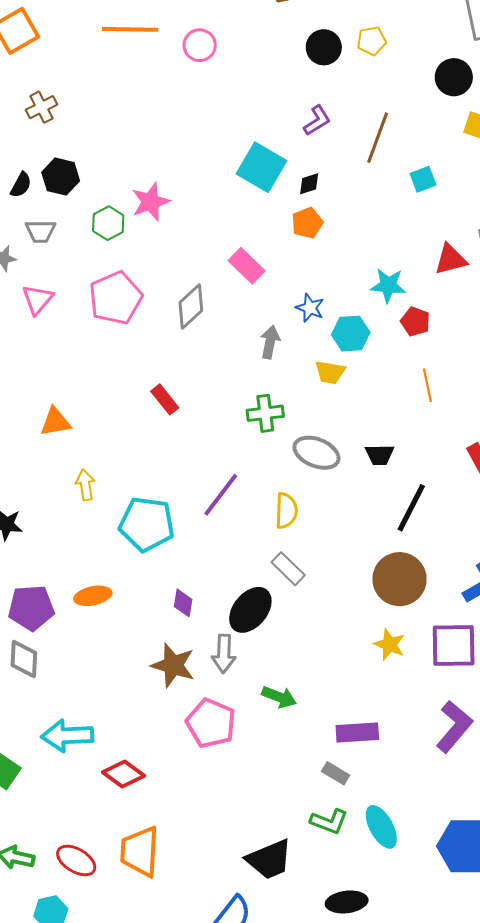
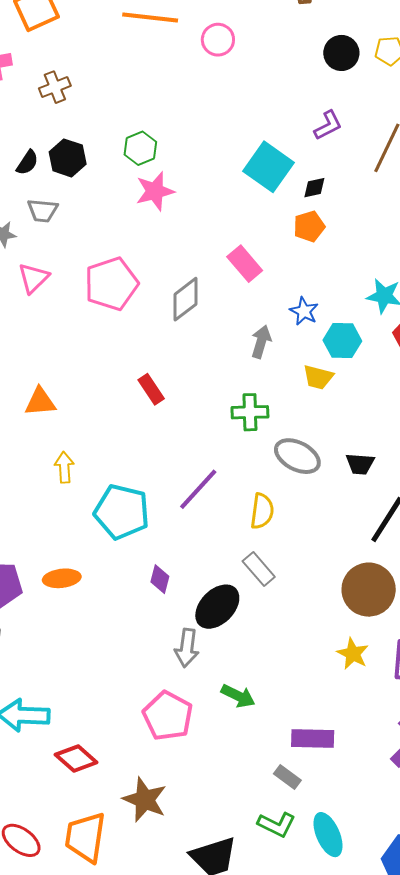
green hexagon: (108, 223) -> (140, 148), moved
purple diamond: (183, 603) -> (160, 579), moved
brown star: (173, 665) -> (145, 800), moved

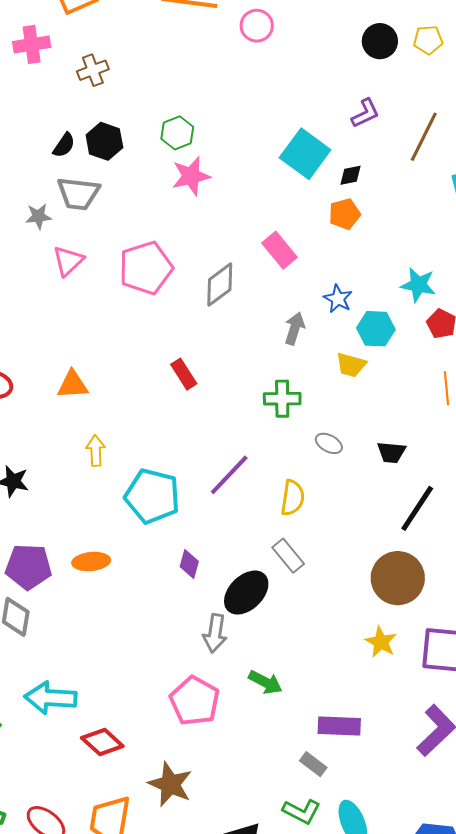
gray trapezoid: (43, 211) -> (78, 193), size x1.4
gray ellipse: (297, 456) -> (329, 443), size x0.6

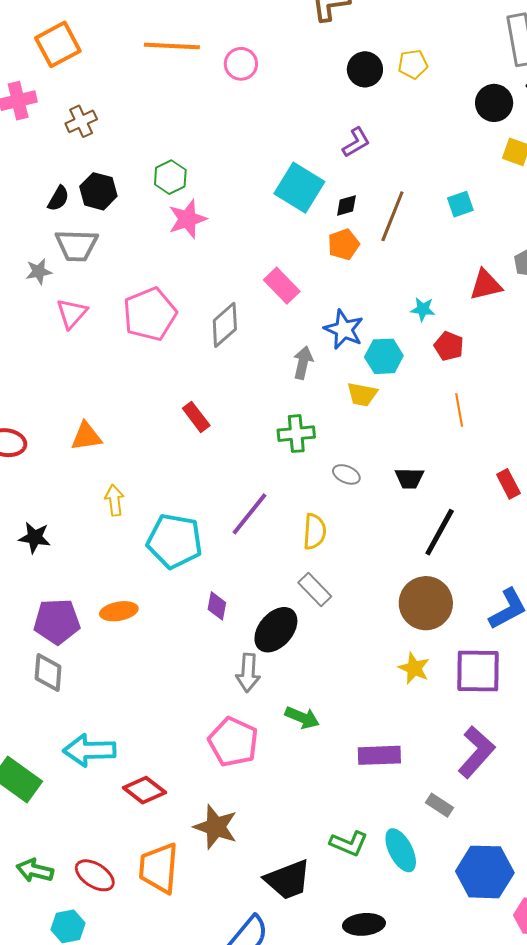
brown line: (424, 137) -> (392, 216), moved
cyan star: (418, 285) -> (423, 309), size x0.7
blue star: (338, 299) -> (344, 329), size x1.4
gray rectangle: (313, 764) -> (440, 805), moved

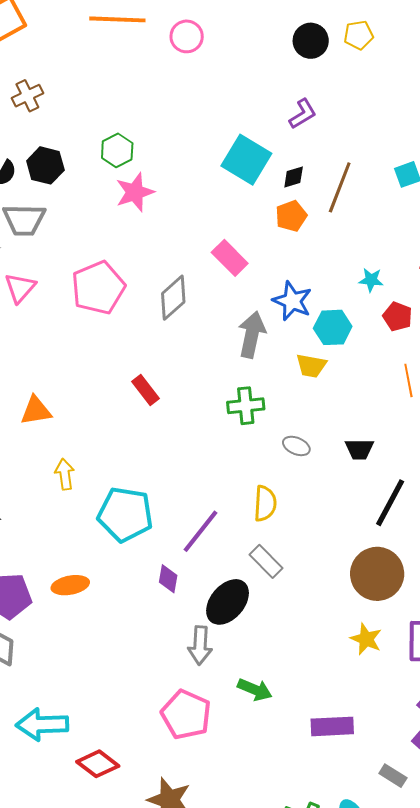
gray arrow: (303, 363) -> (252, 335), size x1.4
purple line: (250, 514) -> (201, 531), moved

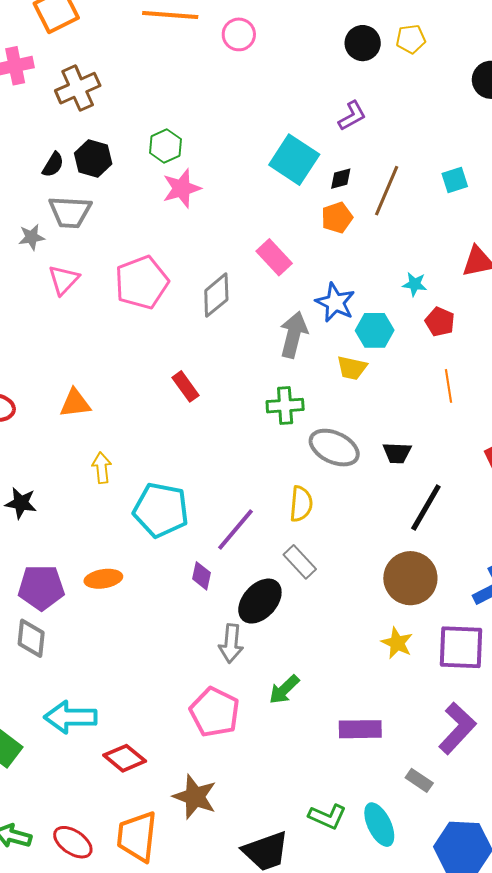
brown cross: (27, 96) -> (78, 88), size x1.4
gray ellipse: (296, 446) -> (334, 448), size x1.8
green arrow: (255, 690) -> (284, 690), turned 112

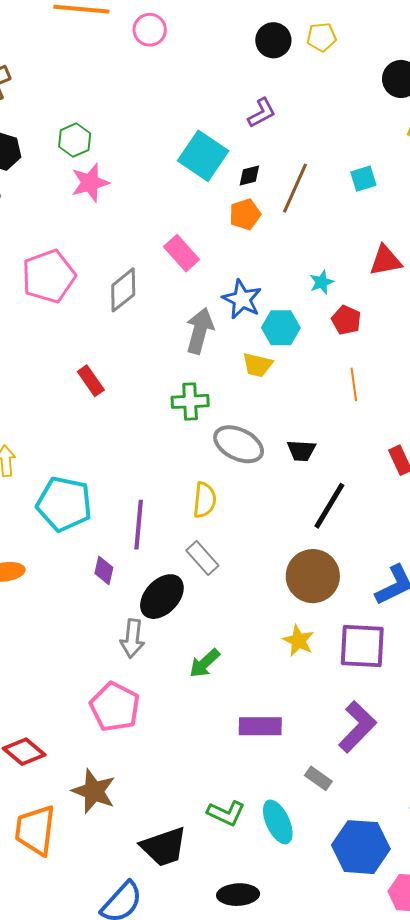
cyan star: (415, 284) -> (322, 282), turned -30
purple line: (235, 530) -> (139, 525), turned -36
green arrow: (284, 690) -> (205, 663), moved

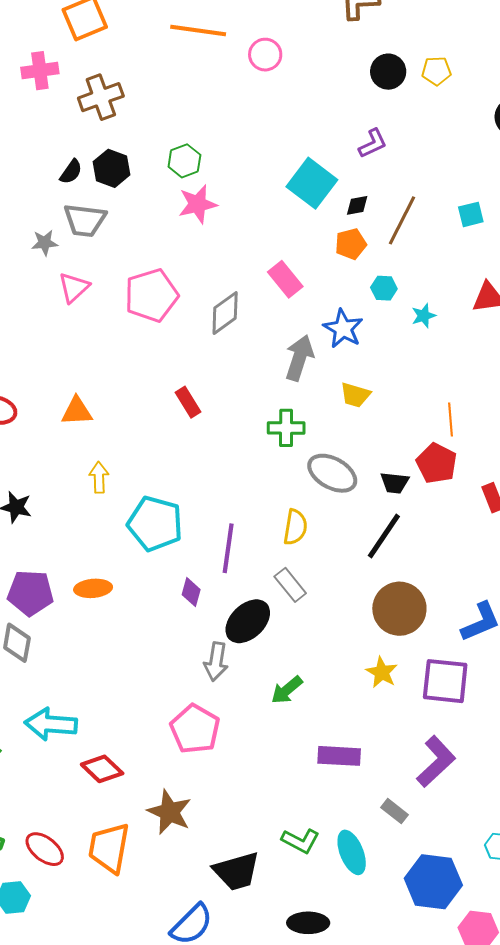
red pentagon: (346, 320) -> (437, 463), moved, size x1.4
cyan hexagon: (281, 328) -> (384, 288), moved, size x0.7
black line: (329, 506) -> (384, 536), moved

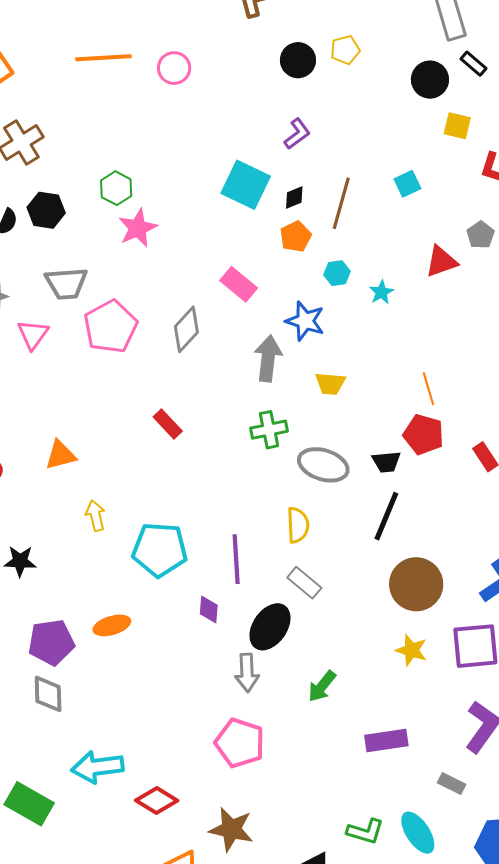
gray trapezoid: (85, 220) -> (66, 283), moved

